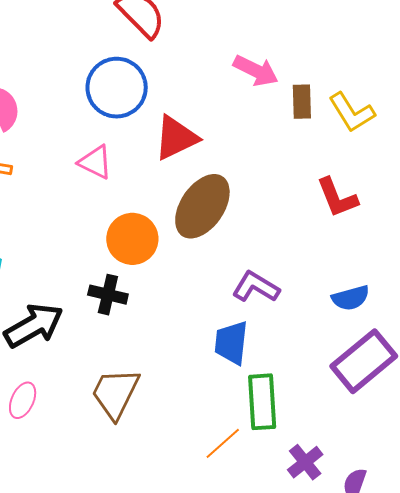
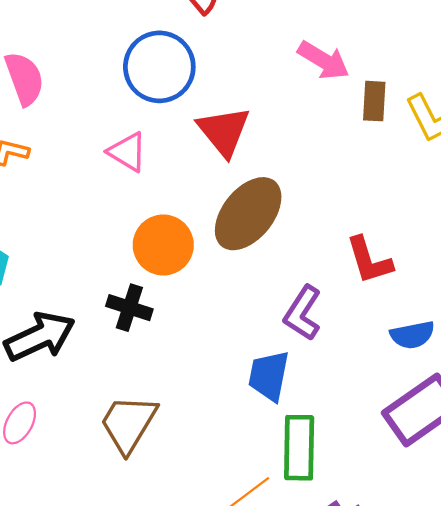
red triangle: (176, 138) -> (224, 131), turned -48
red L-shape: (337, 198) -> (369, 260), moved
purple L-shape: (256, 287) -> (303, 313), turned -93

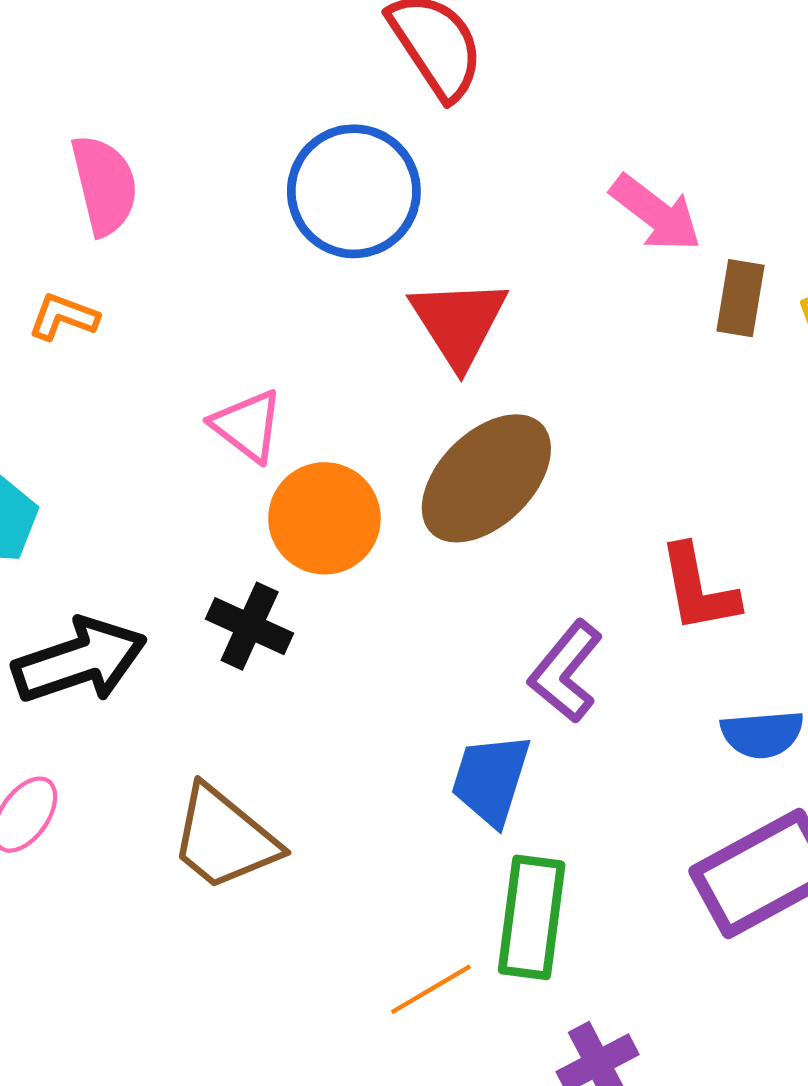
pink triangle: (127, 152) -> (247, 426), moved
brown trapezoid: (128, 424) -> (224, 838), turned -88

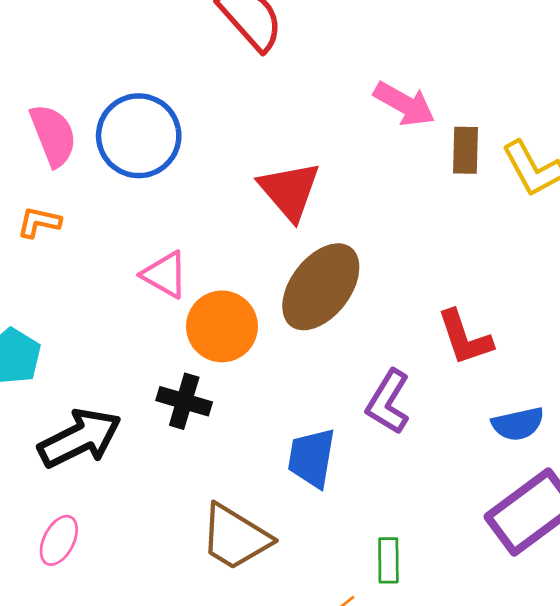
blue circle: (354, 191) -> (139, 136), moved
blue trapezoid: (491, 779) -> (312, 458), moved
brown trapezoid: (224, 838) -> (235, 537), moved
green rectangle: (532, 917) -> (388, 560), size x0.6

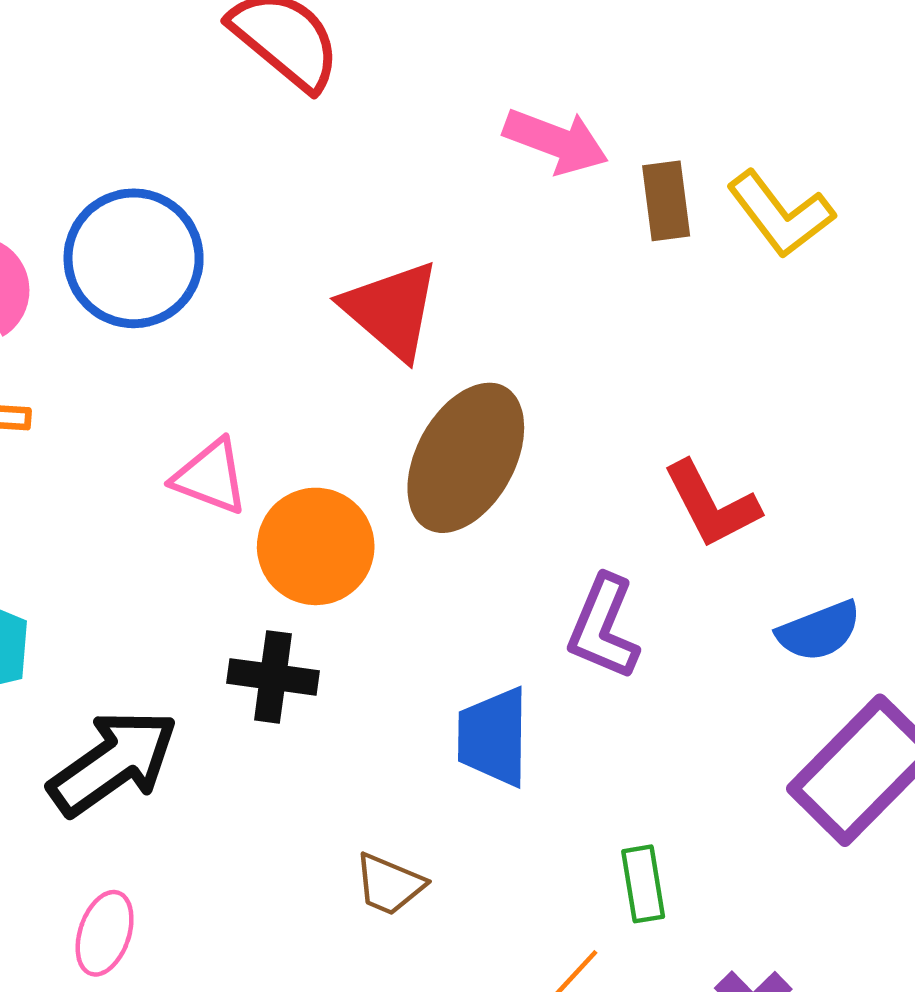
brown trapezoid: (235, 537) -> (389, 884), size x0.6

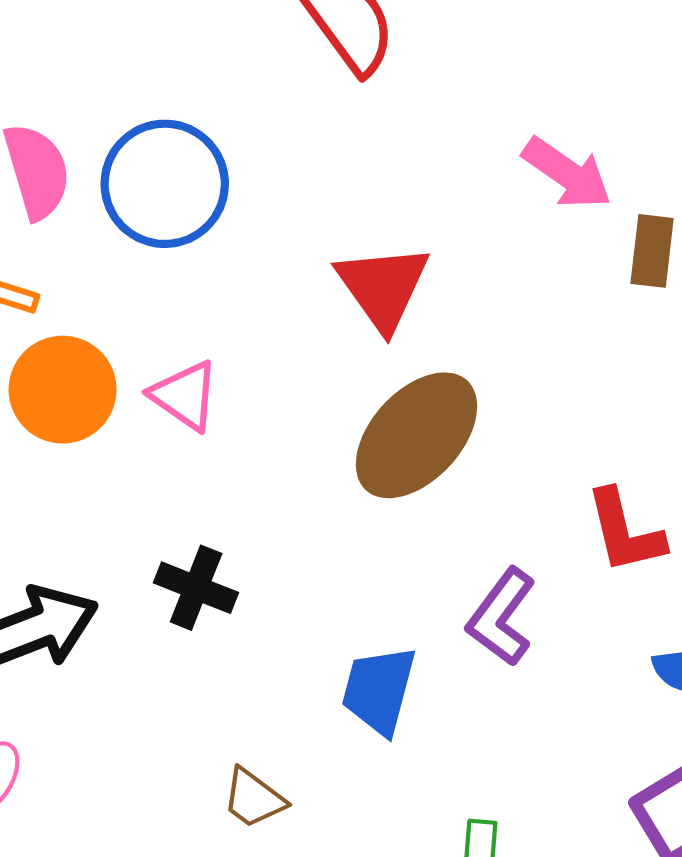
orange circle: (316, 546) -> (63, 390), moved

